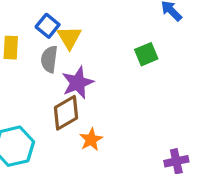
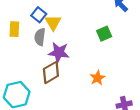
purple star: (78, 83) -> (59, 52), turned 30
orange star: (91, 139) -> (98, 78), moved

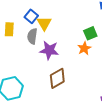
brown diamond: (51, 72) -> (57, 78), moved
orange star: (98, 78) -> (84, 48), moved

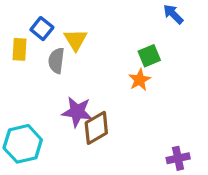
blue square: (31, 16) -> (42, 29), moved
purple star: (49, 50) -> (77, 112), moved

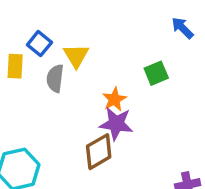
orange star: (140, 80) -> (114, 99), moved
purple star: (77, 112) -> (116, 124), moved

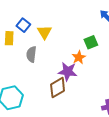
gray semicircle: (55, 78) -> (31, 54), moved
orange star: (114, 99) -> (79, 57), moved

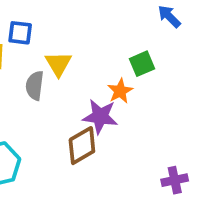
blue square: (23, 25) -> (20, 33), turned -32
yellow triangle: (44, 32) -> (58, 64), moved

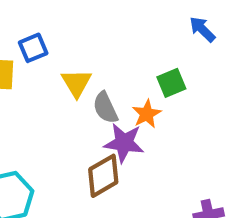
blue square: (20, 33) -> (33, 48), turned -30
gray semicircle: (35, 86) -> (105, 108), moved, turned -32

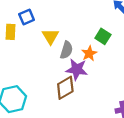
green square: (171, 83) -> (103, 36), turned -35
gray semicircle: (105, 108) -> (66, 50), turned -138

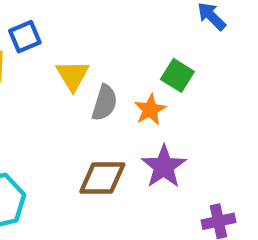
purple star: (77, 69) -> (164, 167), moved, turned 30
brown diamond: (65, 88) -> (102, 178), turned 30

